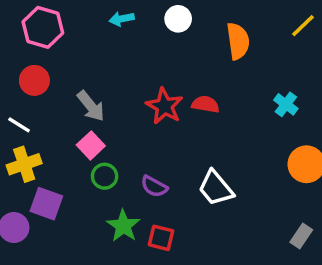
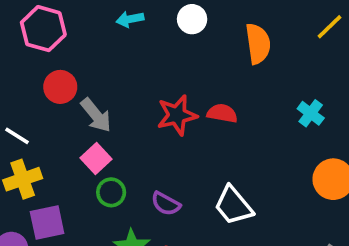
red circle: (34, 80) -> (60, 87), moved
red star: (164, 106) -> (177, 115), turned 30
purple square: (46, 204) -> (47, 222), turned -32

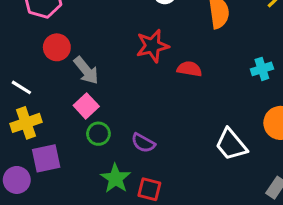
cyan cross: (311, 113) -> (262, 69), turned 35
red star: (177, 115) -> (152, 46), moved
white trapezoid: (233, 206) -> (231, 144), moved

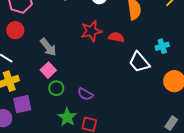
red circle: (57, 47) -> (15, 30), moved
red semicircle: (189, 69) -> (116, 37), moved
white trapezoid: (231, 144) -> (139, 62), moved

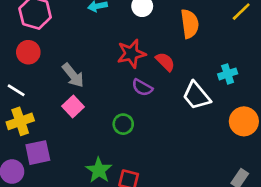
red semicircle: (116, 37) -> (165, 62), turned 35
green circle: (56, 88) -> (123, 124), moved
purple semicircle: (85, 94) -> (142, 87), moved

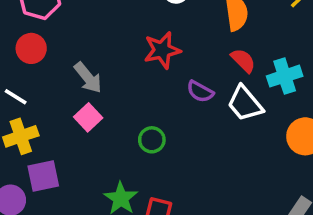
red semicircle: (165, 62) -> (243, 61), moved
cyan cross: (228, 74) -> (285, 76), size x1.4
purple semicircle: (142, 87) -> (200, 92), moved

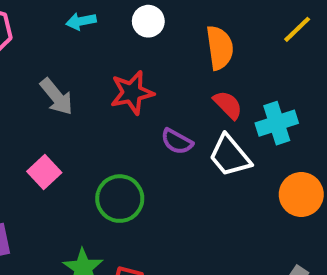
gray arrow: (88, 78) -> (57, 97), moved
green circle: (152, 140) -> (120, 199), size x1.5

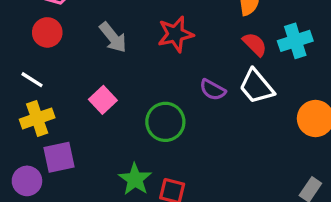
cyan cross: (277, 123) -> (295, 41), moved
purple semicircle: (177, 141) -> (213, 90), moved

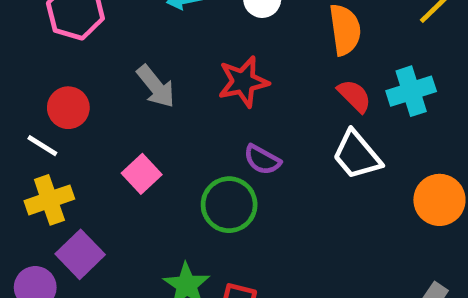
red circle: (47, 32) -> (68, 108), moved
purple semicircle: (213, 90) -> (262, 160), moved
purple square: (59, 157) -> (80, 254), turned -32

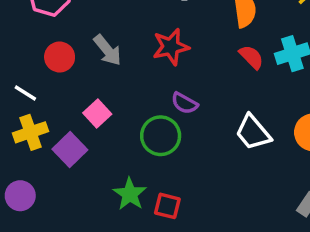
red circle: (68, 108) -> (60, 57), moved
white trapezoid: (357, 155) -> (253, 132), moved
purple square: (80, 254) -> (70, 149), moved

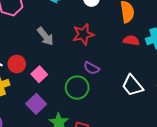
red circle: (60, 57) -> (17, 64), moved
red semicircle: (251, 57) -> (131, 40), turned -35
purple square: (70, 149) -> (36, 104), moved

